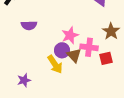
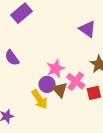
purple semicircle: (29, 25) -> (12, 58), turned 56
pink cross: (89, 47) -> (76, 81), turned 30

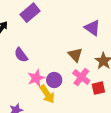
pink star: (56, 68) -> (36, 78), moved
brown triangle: (60, 90) -> (75, 55), moved

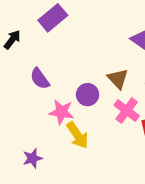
pink star: (36, 78) -> (61, 112), turned 30
purple circle: (54, 80) -> (88, 95), moved

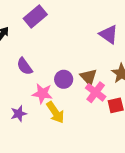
brown triangle: (118, 79) -> (89, 77), moved
purple star: (33, 158) -> (19, 114), moved

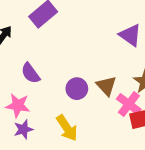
pink cross: (96, 92) -> (129, 104), moved
pink star: (42, 93) -> (18, 105), moved

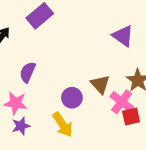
purple semicircle: (30, 73) -> (28, 72), turned 60
purple circle: (77, 89) -> (72, 98), moved

